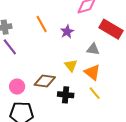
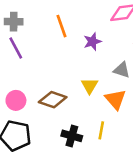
yellow line: (95, 93) -> (101, 130), moved, turned 40
black cross: (66, 95) -> (72, 136), moved

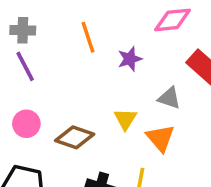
pink circle: (16, 100) -> (26, 124), moved

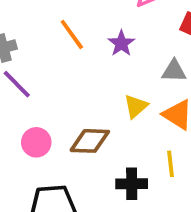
yellow triangle: (125, 119) -> (136, 106), turned 35

